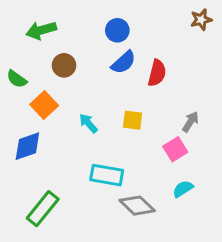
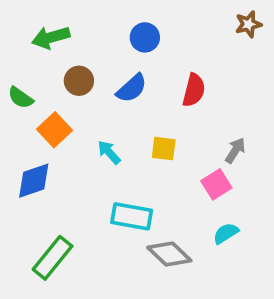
blue semicircle: (123, 62) -> (132, 88), moved

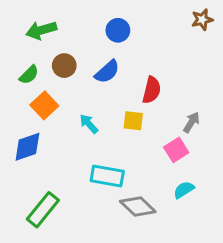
red semicircle: (194, 90) -> (152, 90), moved
green semicircle: (21, 98) -> (29, 75), moved, turned -80

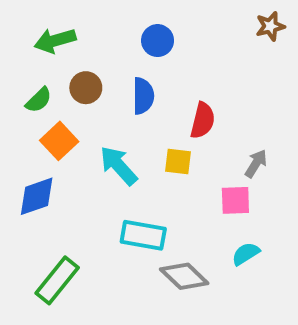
blue semicircle: (107, 72) -> (143, 96), turned -48
cyan arrow: (89, 124) -> (119, 166), size x1.5
pink square: (176, 150) -> (235, 200), turned 30

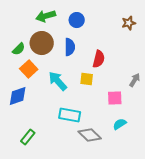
brown star: (270, 26) -> (129, 23), moved
green arrow: (55, 41) -> (46, 16), moved
brown circle: (86, 88) -> (42, 43), size x1.5
gray arrow: (256, 164) -> (135, 80), moved
green rectangle: (57, 280) -> (28, 137), size x0.7

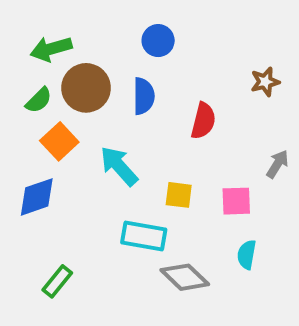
green arrow: (46, 16) -> (51, 49), moved
brown star: (129, 23) -> (265, 82), moved
yellow square: (87, 79) -> (179, 195), moved
cyan semicircle: (120, 124) -> (247, 255), turned -48

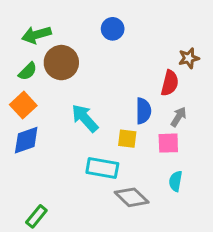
blue semicircle: (144, 96) -> (143, 111), moved
red semicircle: (203, 121) -> (170, 83), moved
orange square: (59, 141) -> (23, 105), moved
gray arrow: (277, 164) -> (179, 117), moved
green rectangle: (57, 281) -> (36, 216), moved

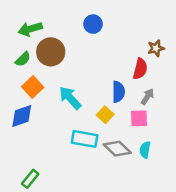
orange square: (23, 105) -> (33, 87), moved
yellow square: (127, 139) -> (105, 115), turned 35
gray diamond: (132, 197) -> (117, 149), moved

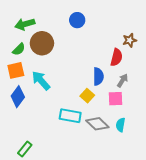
orange square: (33, 87) -> (16, 70), moved, turned 30
cyan arrow: (70, 98) -> (41, 81), moved
blue diamond: (22, 116) -> (18, 97), turned -35

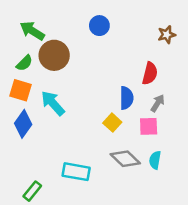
green arrow: (25, 24) -> (32, 31), turned 48
brown star: (130, 40) -> (167, 35), moved
orange square: (16, 70) -> (21, 90), turned 30
cyan rectangle: (70, 116) -> (76, 172), moved

